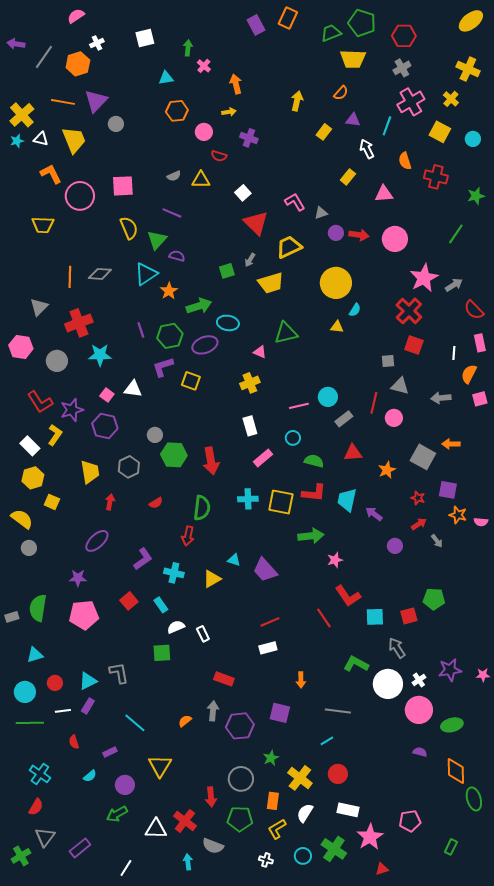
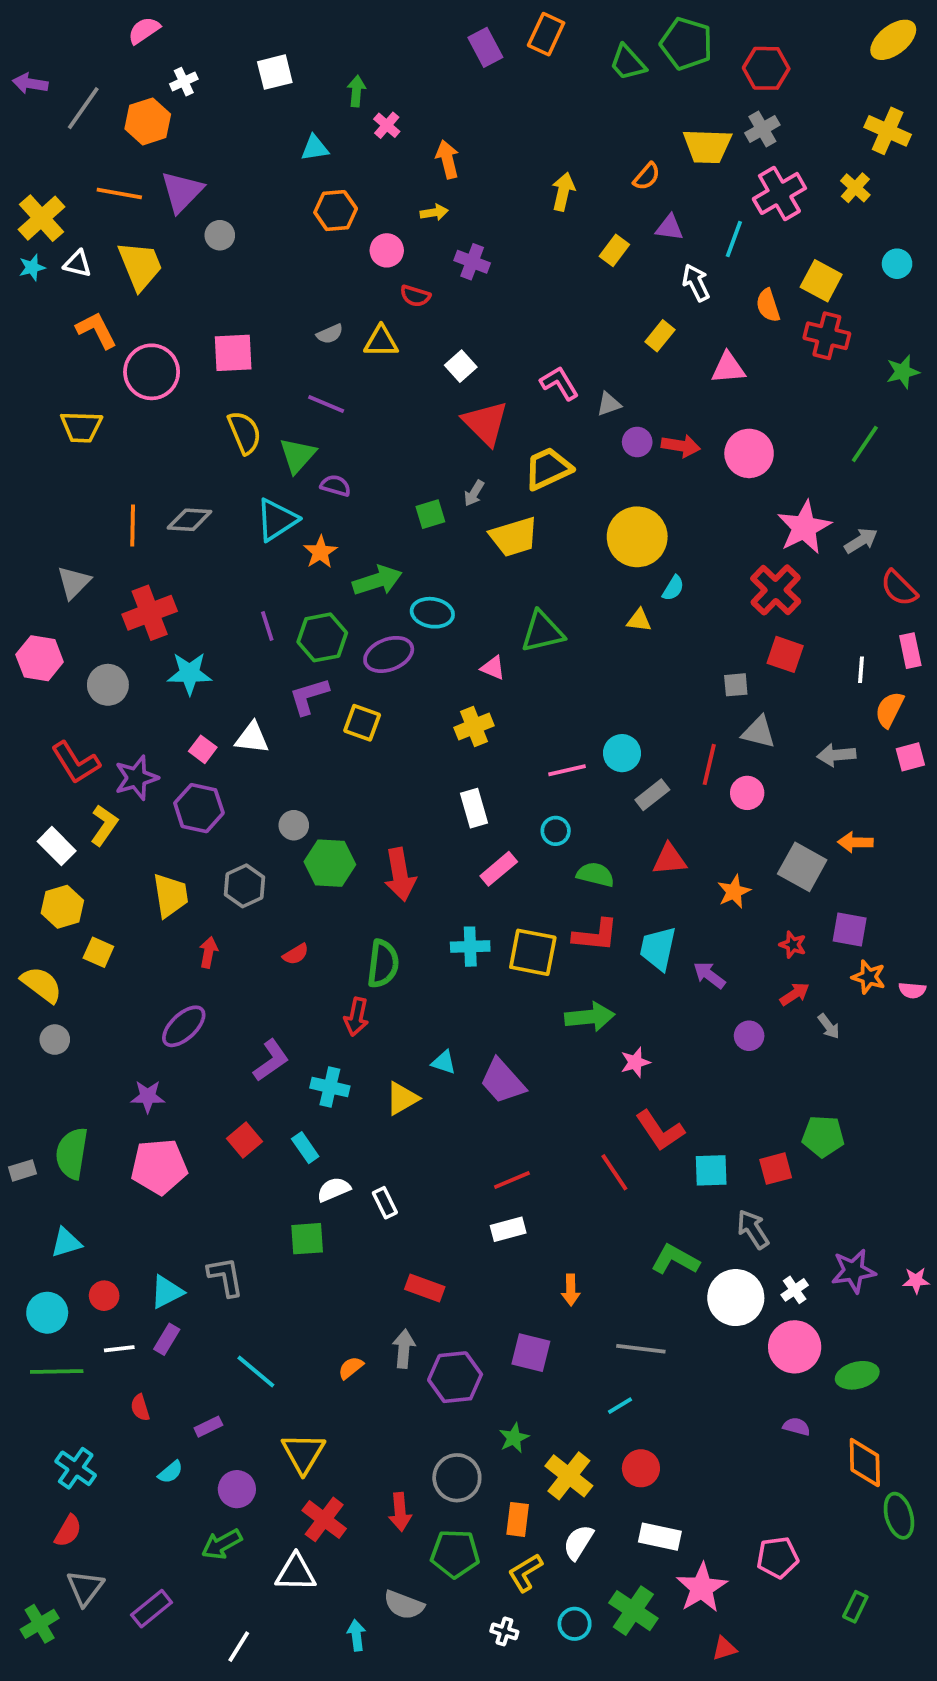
green trapezoid: (331, 33) -> (628, 63), turned -110
yellow trapezoid: (353, 59) -> (707, 146), moved
yellow square: (440, 132) -> (821, 281), moved
red cross: (185, 821) -> (324, 1519), moved

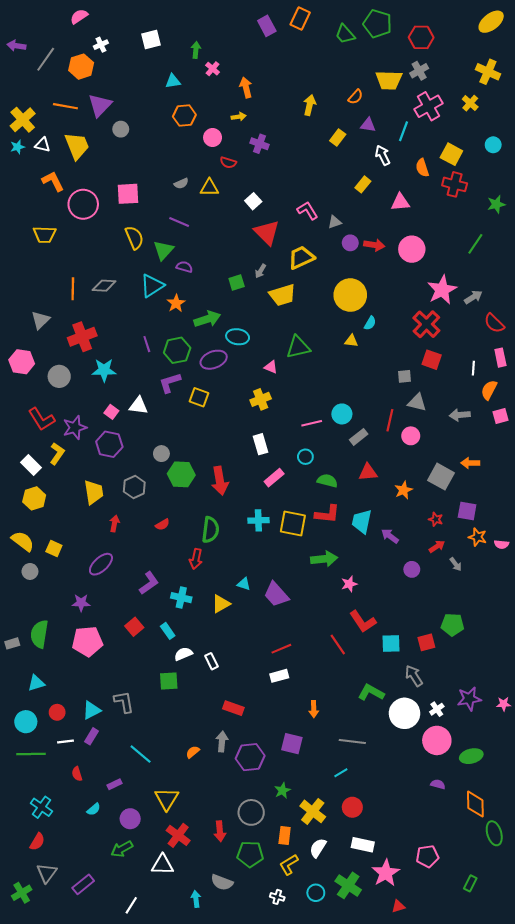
yellow square: (98, 952) -> (54, 549), moved

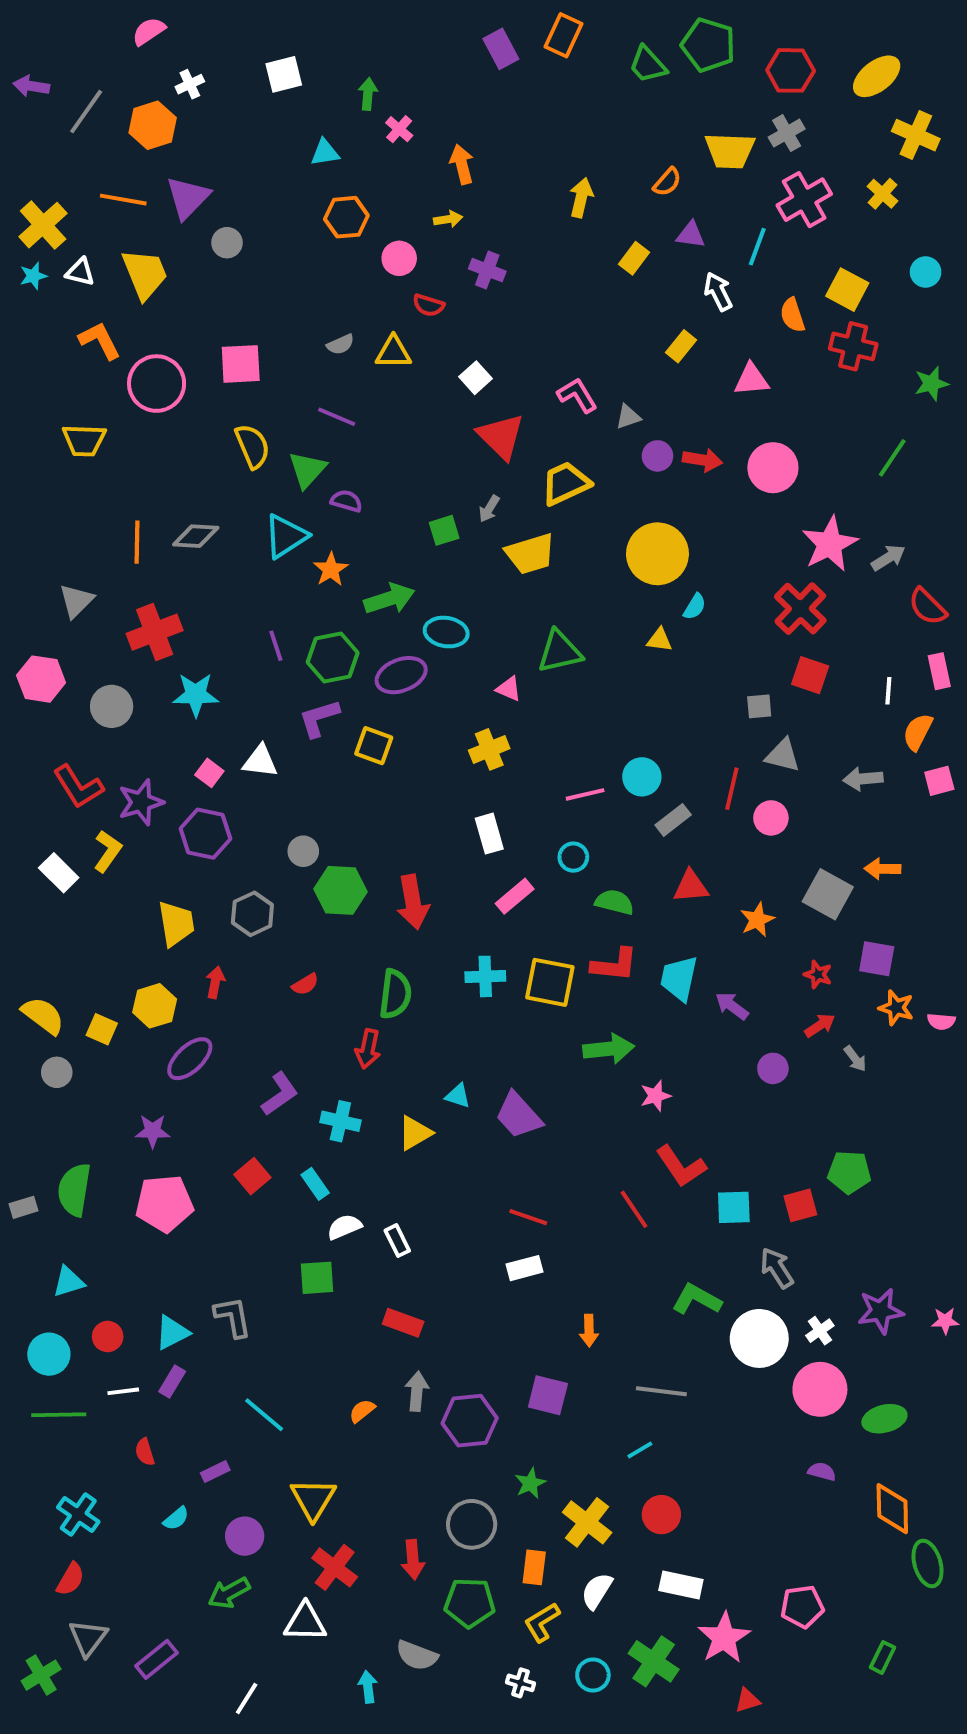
yellow ellipse: (491, 22) -> (877, 76), moved
yellow hexagon: (34, 498) -> (155, 1006), moved
red line: (281, 649) -> (528, 1217), turned 42
red rectangle: (233, 708) -> (403, 1323), moved

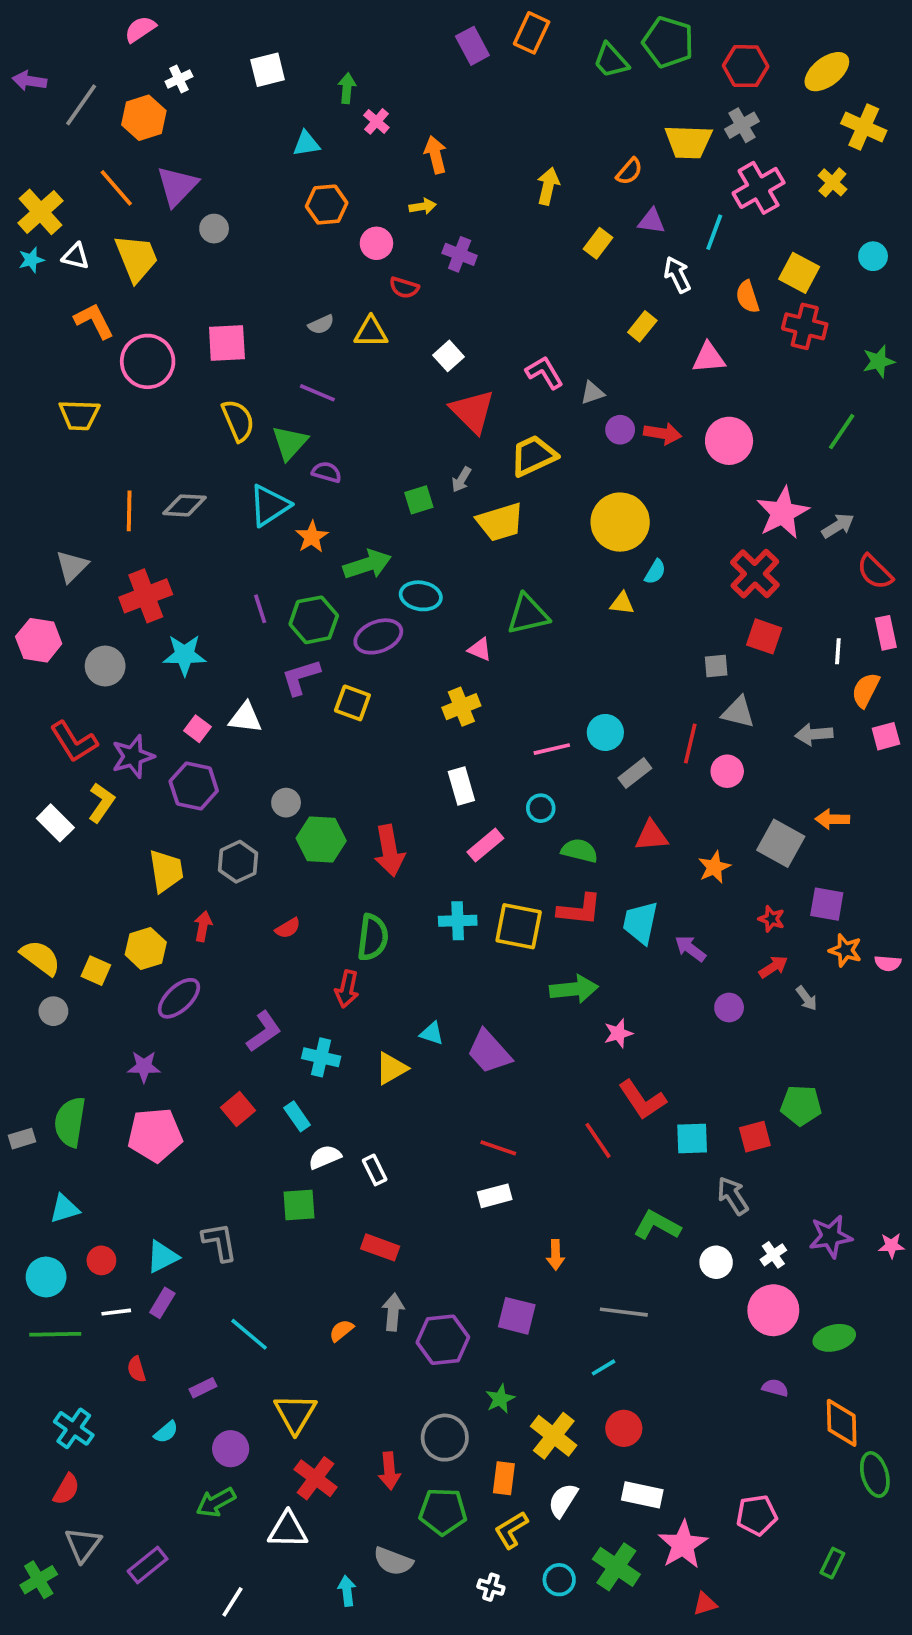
orange line: (123, 200) -> (116, 188), turned 39
white circle: (759, 1338) -> (716, 1262), size x0.6

